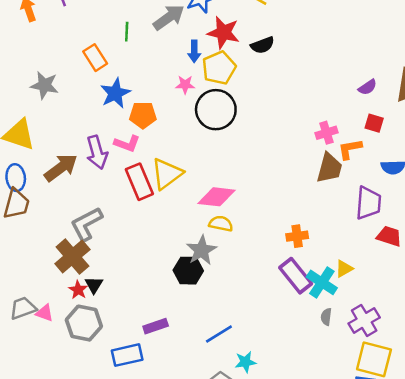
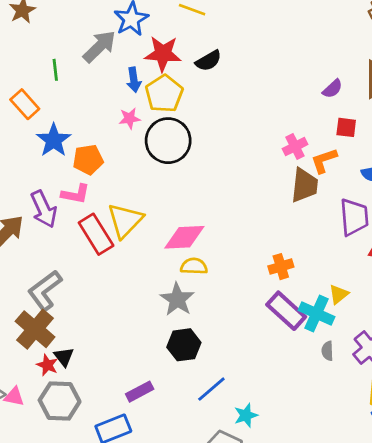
black hexagon: (188, 271) -> (184, 345), moved

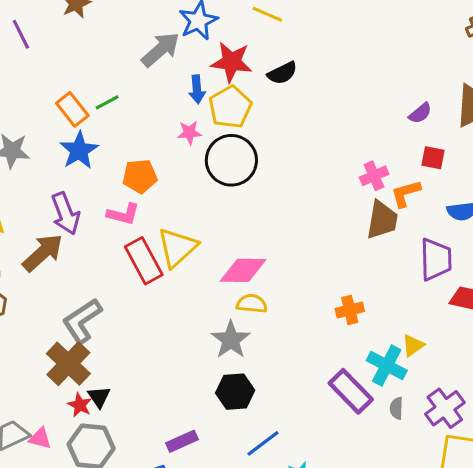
green line: (55, 70) -> (107, 102), moved, turned 65
blue star: (54, 140) -> (79, 150), moved
purple arrow: (44, 209) -> (66, 214), moved
purple rectangle: (286, 311) -> (351, 391), moved

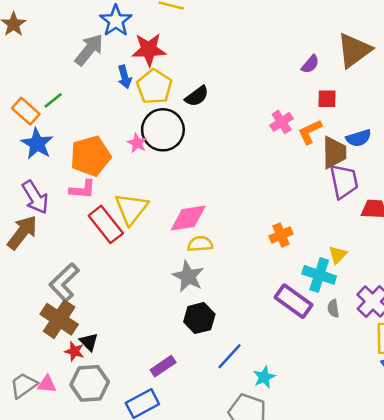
black semicircle: (282, 73) -> (197, 96), moved
pink star: (189, 133) -> (137, 143), moved, turned -30
orange pentagon: (140, 176) -> (90, 156), size x1.4
brown trapezoid: (382, 220) -> (334, 152), moved

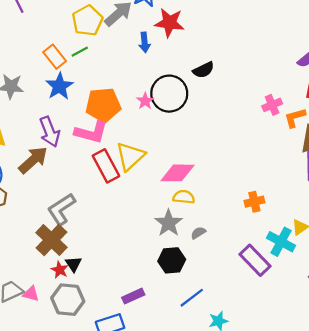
yellow pentagon: (154, 87) -> (87, 21), moved
pink L-shape: (82, 189) -> (91, 132), size x1.4
gray semicircle: (333, 308) -> (198, 233), moved, turned 56

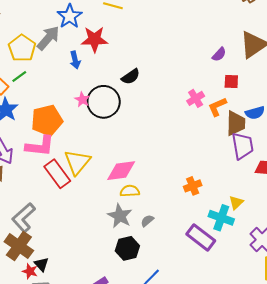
pink star: (145, 101) -> (82, 100), moved

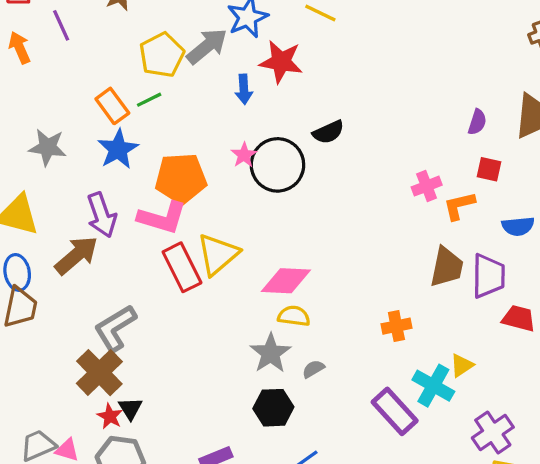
purple semicircle: (219, 54) -> (477, 122), turned -35
brown trapezoid: (236, 123) -> (447, 267), moved

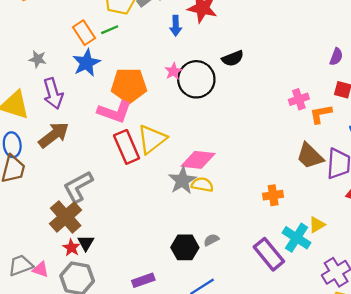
gray star: (48, 147) -> (38, 59), size x0.7
purple arrow: (102, 215) -> (53, 93), moved
brown trapezoid: (447, 267) -> (310, 156), turned 120
gray star: (271, 353) -> (182, 180), moved
gray semicircle: (313, 369) -> (211, 240), moved

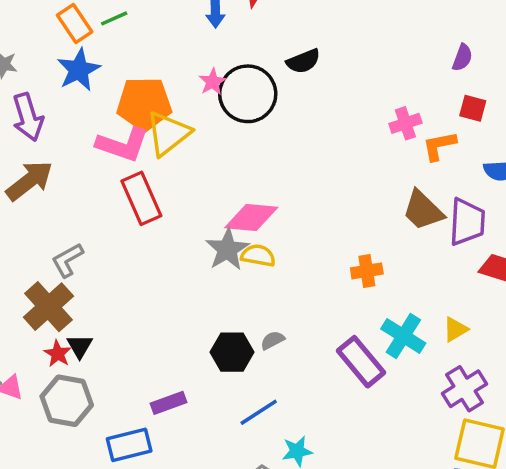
yellow triangle: (152, 139) -> (168, 134), moved
gray L-shape: (78, 187) -> (67, 260), size x0.7
yellow triangle: (317, 225) -> (455, 329), moved

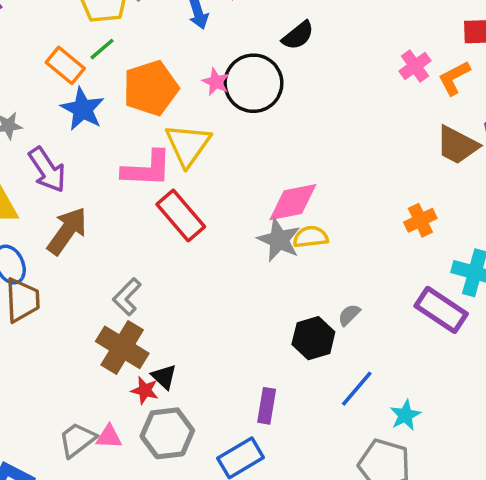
orange pentagon: (144, 104) -> (151, 88), moved
purple rectangle: (169, 403) -> (267, 406), turned -44

